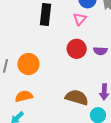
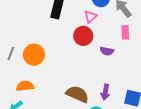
red circle: (77, 49) -> (83, 36), moved

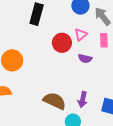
pink triangle: (91, 17) -> (81, 35), moved

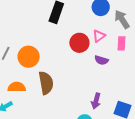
brown semicircle: (55, 101) -> (46, 83), moved, turned 50

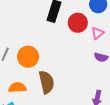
red circle: (79, 43) -> (78, 23), moved

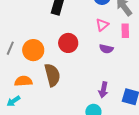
red circle: (78, 23) -> (68, 43), moved

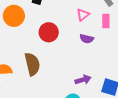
orange circle: (33, 50) -> (14, 16), moved
purple arrow: (103, 90) -> (83, 80), turned -119

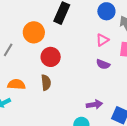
red circle: (49, 32) -> (51, 57), moved
brown semicircle: (32, 64) -> (46, 83), size x0.7

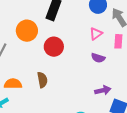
red circle: (51, 57) -> (54, 47), moved
purple arrow: (94, 104) -> (103, 90), moved

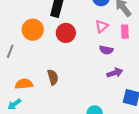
red circle: (54, 47) -> (66, 33), moved
purple arrow: (103, 90) -> (115, 73), moved

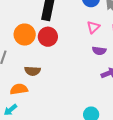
red circle: (66, 33) -> (48, 37), moved
brown semicircle: (53, 77) -> (33, 71), moved, turned 112

